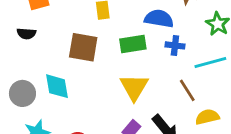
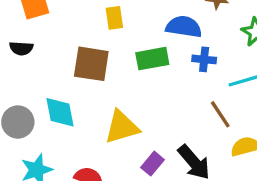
yellow triangle: (134, 87) -> (122, 127), moved, turned 44

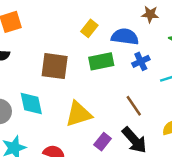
yellow rectangle: (114, 18) -> (89, 28), moved, turned 48
blue cross: (204, 59) -> (141, 61), turned -30
brown line: (220, 114) -> (134, 106), moved

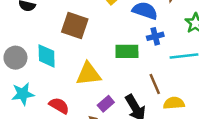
green rectangle: (101, 61) -> (127, 51), moved
brown line: (134, 106) -> (155, 84), moved

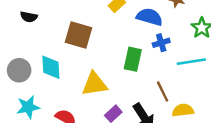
green rectangle: (127, 51) -> (133, 59), turned -75

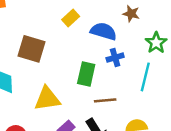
cyan line: (191, 62) -> (145, 77), turned -68
brown line: (163, 92) -> (105, 100), moved, turned -70

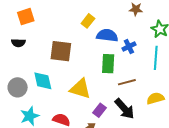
blue semicircle: (103, 31) -> (107, 35), moved
yellow triangle: (47, 99) -> (80, 89), turned 35

